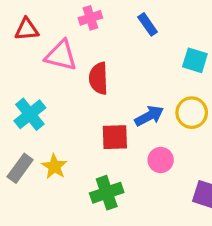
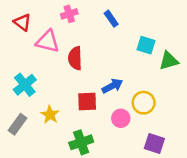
red triangle: (27, 29) -> (22, 22), turned 42
yellow circle: (192, 113) -> (144, 103), moved
yellow star: (54, 167) -> (50, 115), moved

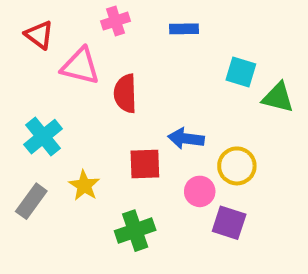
blue rectangle: (111, 19) -> (184, 29), turned -56
green triangle: (169, 61) -> (278, 97), turned 30
blue arrow: (112, 86) -> (186, 139), turned -145
purple square: (154, 144) -> (229, 223), moved

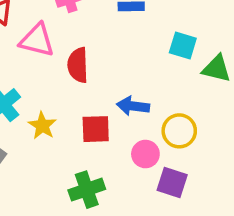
yellow star: (84, 186) -> (42, 126), moved

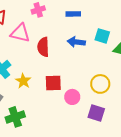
blue arrow: (133, 106) -> (76, 42), moved
pink circle: (145, 154) -> (72, 97), moved
green cross: (87, 190) -> (15, 117), moved

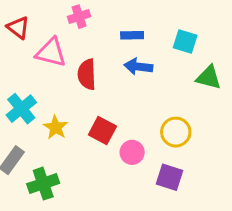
blue rectangle: (73, 14) -> (132, 35), moved
cyan square: (102, 36) -> (185, 42), moved
red square: (53, 83) -> (102, 130), turned 30

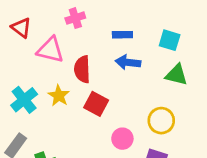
green triangle: (209, 77) -> (176, 75), moved
yellow star: (56, 127) -> (59, 96), moved
red square: (102, 130) -> (96, 104), moved

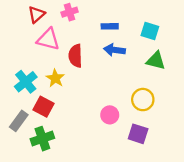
red triangle: (21, 28) -> (36, 14), moved, turned 42
red square: (96, 104) -> (44, 107), moved

